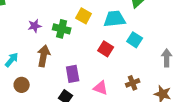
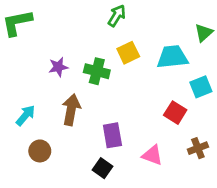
yellow square: (84, 16) -> (128, 53), turned 35
cyan square: (135, 40) -> (201, 87), turned 35
red square: (106, 49) -> (175, 113), moved

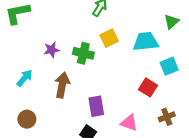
cyan arrow: (26, 115) -> (25, 78), moved
brown circle: (40, 151) -> (27, 119), moved

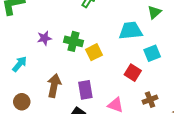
yellow square: (109, 38) -> (94, 52), moved
brown arrow: (62, 85) -> (54, 86), moved

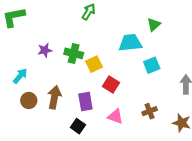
red square: (133, 73) -> (111, 84), moved
brown circle: (22, 102) -> (29, 100), moved

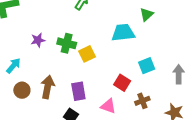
cyan square: (152, 65) -> (147, 66), moved
red square: (111, 84) -> (122, 83), moved

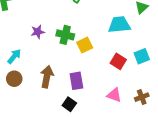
red square: (122, 83) -> (118, 61), moved
brown circle: (22, 90) -> (14, 79), moved
brown cross: (142, 101) -> (142, 97), moved
pink triangle: (108, 106) -> (114, 95), moved

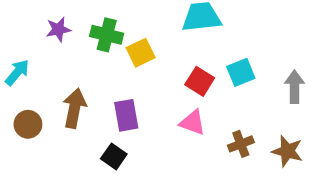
brown circle: (14, 79) -> (28, 124), moved
pink triangle: (114, 95) -> (193, 122), moved

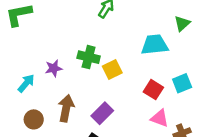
purple star: (58, 29) -> (54, 68), moved
purple rectangle: (126, 115) -> (102, 113), turned 55
pink triangle: (193, 122) -> (160, 118), moved

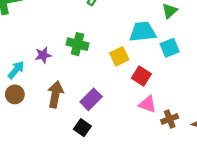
yellow square: (112, 70) -> (119, 56), moved
cyan square: (182, 83) -> (170, 48), moved
brown circle: (34, 119) -> (15, 94), moved

